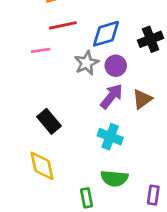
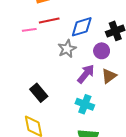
pink line: (41, 50) -> (29, 30), moved
purple circle: (116, 66) -> (102, 51), moved

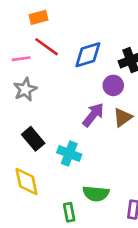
red line: (49, 20) -> (47, 47), turned 48
gray star: (67, 49) -> (25, 89), moved
cyan cross: (85, 104) -> (69, 153), moved

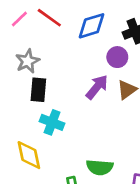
pink line: (21, 59) -> (19, 19), moved, turned -36
black rectangle: (33, 139) -> (38, 90), moved, turned 45
cyan cross: (69, 153) -> (52, 122), moved

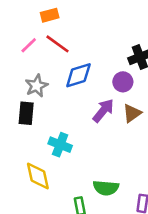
blue diamond: (91, 26) -> (78, 75), moved
black rectangle: (38, 90) -> (26, 113), moved

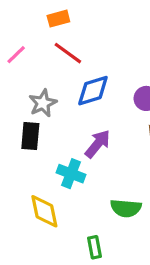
pink line: (29, 45) -> (16, 55), moved
purple arrow: (103, 111) -> (98, 144), moved
green semicircle: (106, 188) -> (126, 208), moved

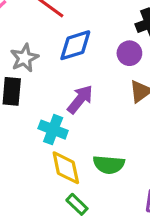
yellow diamond: (44, 211) -> (66, 168), moved
green rectangle: (94, 247) -> (77, 204), turned -35

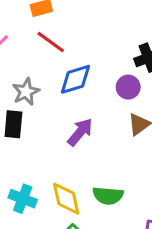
cyan cross: (53, 130) -> (23, 199), moved

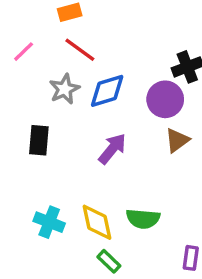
purple circle: (128, 87) -> (165, 99), size x1.4
gray star: (26, 92) -> (65, 89), moved

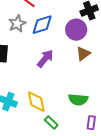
green semicircle: (143, 219) -> (78, 100), moved
green rectangle: (109, 261) -> (51, 123), moved

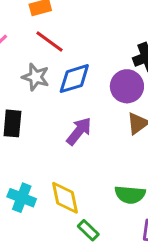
gray star: (17, 24) -> (36, 77), turned -30

